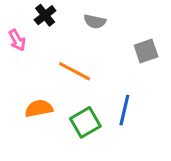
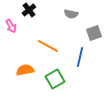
gray semicircle: (95, 21) -> (71, 14), moved
blue line: (124, 110) -> (80, 57), moved

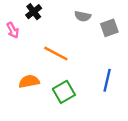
gray square: (94, 33) -> (109, 28), moved
blue line: (80, 57) -> (107, 80), moved

